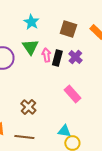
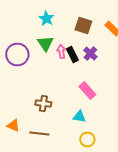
black rectangle: (57, 58) -> (72, 54), turned -42
brown cross: (28, 107) -> (43, 104), turned -35
cyan triangle: (64, 131) -> (79, 116), moved

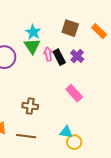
cyan star: (46, 18) -> (33, 32), moved
cyan triangle: (79, 116) -> (66, 132), moved

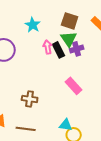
green triangle: (32, 46) -> (69, 39), moved
purple cross: (77, 56) -> (77, 49), turned 32

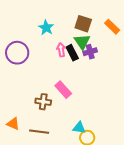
pink rectangle: (74, 86) -> (63, 90), moved

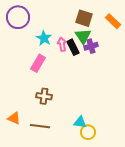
cyan star: (46, 28) -> (44, 38), moved
purple circle: (17, 53) -> (18, 17), moved
pink rectangle: (63, 90) -> (38, 63), moved, turned 72

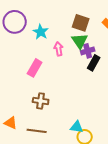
cyan star: (44, 38) -> (41, 32), moved
black rectangle: (73, 47) -> (94, 63), moved, turned 56

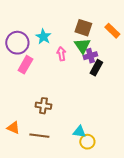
purple circle: (15, 22) -> (17, 43), moved
pink rectangle: (35, 68) -> (25, 65), moved

